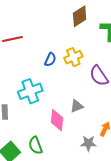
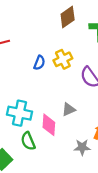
cyan cross: (30, 91) -> (20, 113), moved, turned 35
green semicircle: (35, 145) -> (28, 141), moved

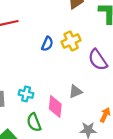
cyan cross: (20, 113) -> (26, 94), size x0.6

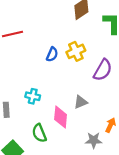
purple semicircle: (98, 60) -> (103, 70), turned -115
cyan cross: (26, 94) -> (33, 96), moved

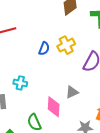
cyan cross: (33, 96) -> (20, 83), moved

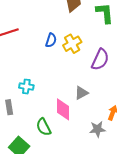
blue semicircle: (44, 49) -> (51, 40), moved

